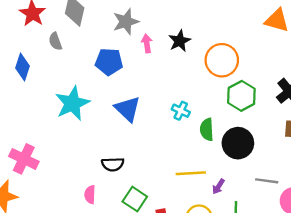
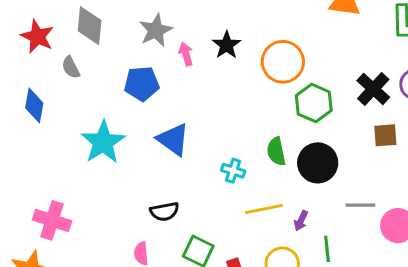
cyan cross: (181, 111) -> (233, 171), moved

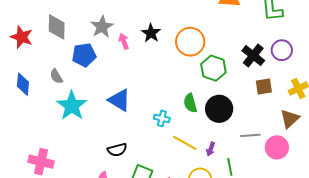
gray semicircle: (71, 67) -> (56, 76), moved
blue pentagon: (142, 84) -> (84, 55), moved
yellow line: (264, 209) -> (185, 143), turned 45

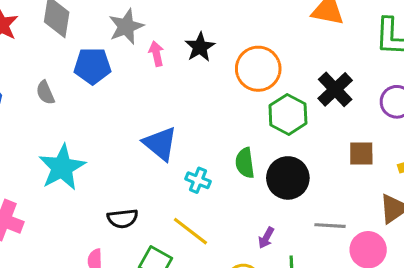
black cross: (253, 56) -> (335, 89), moved
blue triangle: (119, 100) -> (160, 144), moved
cyan star: (72, 106) -> (62, 167), moved
yellow line: (185, 143) -> (190, 231), moved

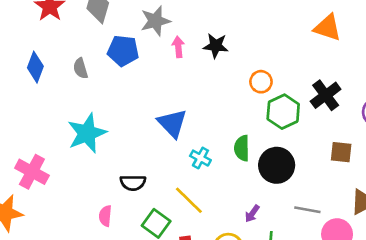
black star: (200, 47) -> (216, 46), turned 30
orange circle: (258, 69) -> (261, 82), moved, size x0.6

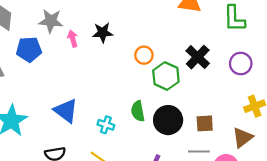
gray star: (155, 21) -> (51, 21), turned 30
blue triangle: (172, 123) -> (66, 111), moved
brown square: (341, 152) -> (205, 123), moved

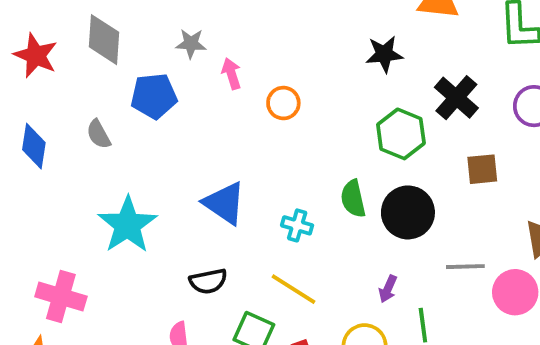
gray star: (51, 21) -> (191, 44), size x0.7
black star: (103, 33) -> (384, 54), moved
orange circle: (144, 55) -> (283, 103), moved
brown square: (205, 123) -> (482, 169), moved

